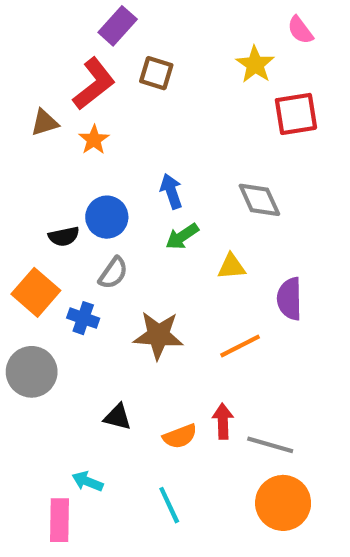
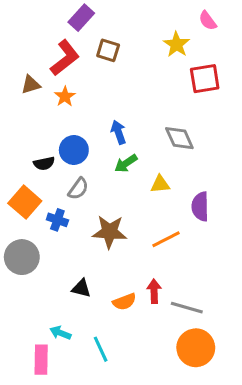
cyan line: (169, 505) -> (101, 349), moved

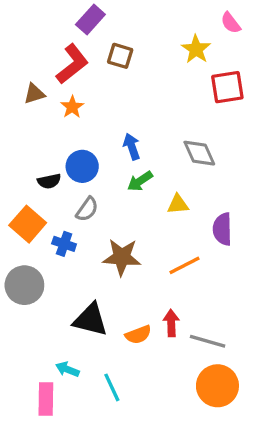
black triangle: (81, 288) -> (90, 320), size x1.6

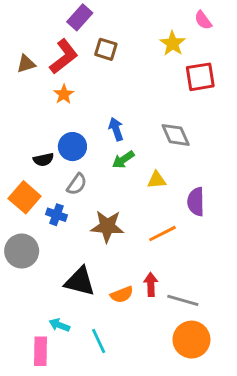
brown triangle: (34, 94) -> (26, 64), moved

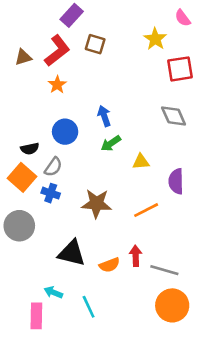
gray diamond: (176, 135) -> (174, 116), moved
black semicircle: (43, 160) -> (30, 149), moved
gray semicircle: (77, 184) -> (53, 167), moved

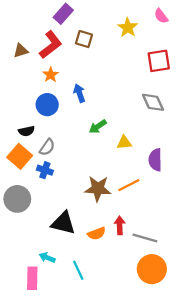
yellow star: (155, 39) -> (128, 28), moved
blue arrow: (104, 116) -> (79, 93), moved
blue circle: (65, 132) -> (47, 105), moved
brown star: (96, 204) -> (98, 189), moved

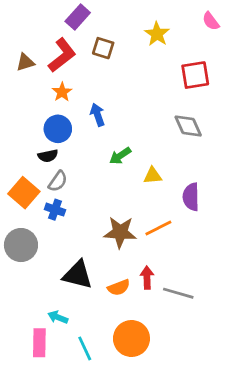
pink semicircle: (161, 16) -> (211, 21), moved
black semicircle: (26, 131) -> (48, 156), moved
orange circle: (152, 269) -> (131, 338), moved
cyan line: (78, 270) -> (85, 348), moved

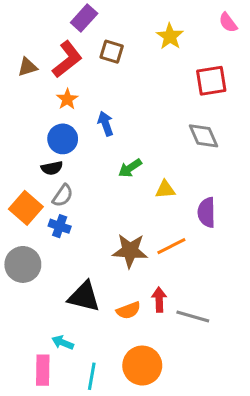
cyan line: (85, 348) -> (92, 376), turned 35

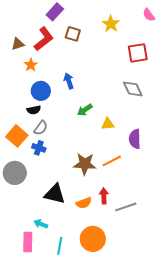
orange star: (67, 99) -> (31, 65), moved
gray line: (193, 317) -> (126, 207), turned -35

